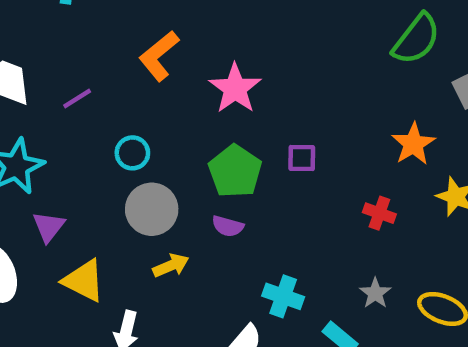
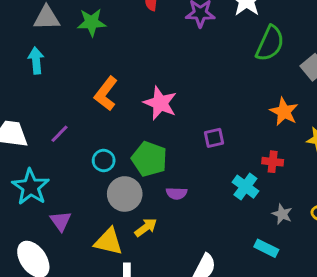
green pentagon: (235, 171) -> (149, 159), moved
yellow triangle: (84, 281) -> (109, 241), moved
cyan cross: (283, 296) -> (245, 187), moved, turned 30

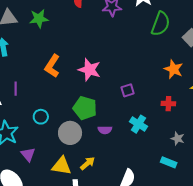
purple line: (60, 134) -> (16, 89), moved, turned -40
cyan circle: (104, 161) -> (41, 117), moved
cyan cross: (245, 187) -> (138, 124), moved
yellow arrow: (146, 227) -> (87, 163), moved

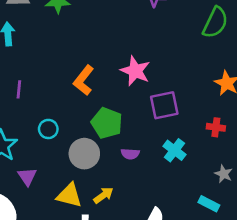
orange L-shape: (52, 66) -> (84, 80), moved
pink star: (89, 70) -> (135, 71), moved
purple square: (128, 90) -> (164, 105), size x1.6

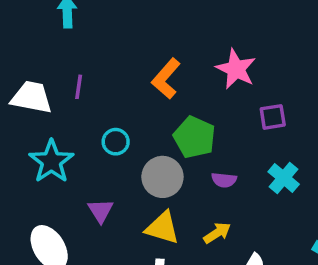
purple square: (164, 105) -> (273, 117), size x0.7
purple triangle: (27, 177) -> (100, 211), moved
yellow triangle: (69, 195) -> (163, 228), moved
yellow arrow: (103, 195) -> (217, 233), moved

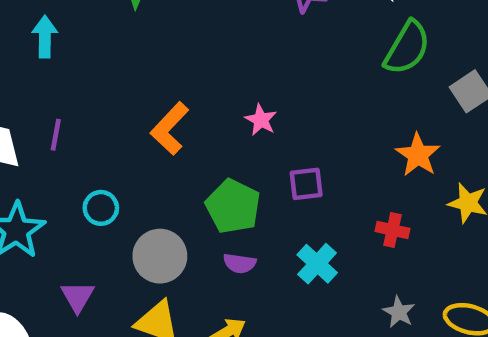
pink star: (236, 69) -> (261, 120), size x0.6
green pentagon: (194, 137) -> (233, 206), moved

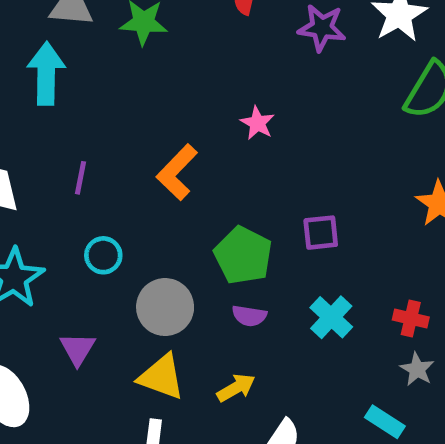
cyan arrow: (45, 37) -> (46, 74), size x1.4
pink star: (261, 120) -> (257, 123), moved
purple line: (56, 135) -> (81, 178), moved
red cross: (392, 230) -> (411, 319), moved

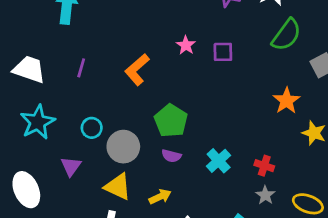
purple square: (321, 233) -> (223, 52), moved
cyan circle: (103, 255) -> (92, 128), moved

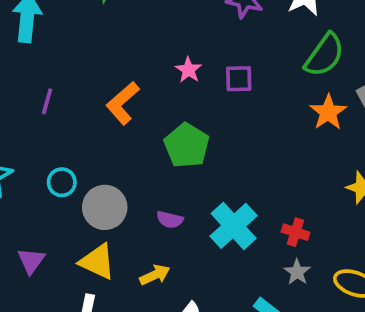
orange star: (287, 101) -> (328, 112), moved
green pentagon: (171, 121) -> (187, 145), moved
cyan cross: (219, 161) -> (234, 226), size x1.4
purple triangle: (71, 166) -> (31, 261), moved

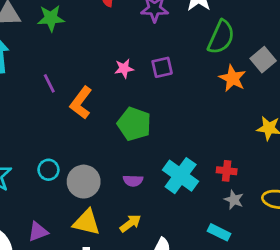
pink star: (189, 70) -> (124, 68), turned -30
purple line: (47, 101) -> (49, 83), moved, turned -30
purple triangle: (31, 261) -> (38, 232), turned 45

